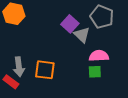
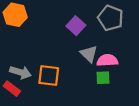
gray triangle: (82, 35) -> (89, 54), moved
gray arrow: (19, 67) -> (21, 72), turned -66

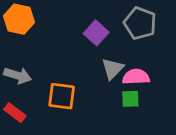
gray triangle: (89, 54) -> (113, 69), turned 30
gray arrow: (21, 72) -> (18, 75), moved

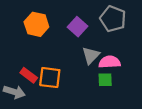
orange hexagon: (19, 19) -> (36, 24), moved
gray arrow: (18, 75) -> (14, 92), moved
red rectangle: (15, 113) -> (29, 75), moved

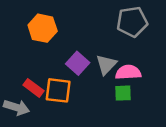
gray pentagon: (113, 19) -> (132, 22), turned -30
purple square: (77, 27) -> (78, 63), moved

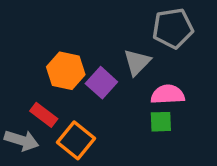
orange hexagon: (43, 28) -> (66, 71), moved
gray triangle: (106, 65) -> (137, 62), moved
orange square: (58, 90) -> (76, 140), moved, turned 32

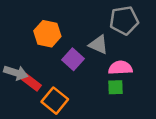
gray triangle: (137, 62) -> (98, 45), turned -50
orange hexagon: (66, 71) -> (47, 34), moved
gray arrow: (22, 140) -> (16, 73), moved

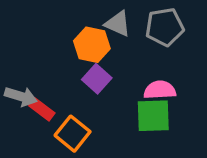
orange hexagon: (47, 34) -> (92, 45), moved
gray triangle: (98, 45) -> (118, 24), moved
green square: (115, 87) -> (153, 116), size x1.6

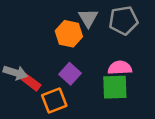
gray triangle: (118, 24) -> (88, 18), turned 35
purple square: (97, 79) -> (70, 74), moved
orange square: (73, 134) -> (54, 101), turned 30

